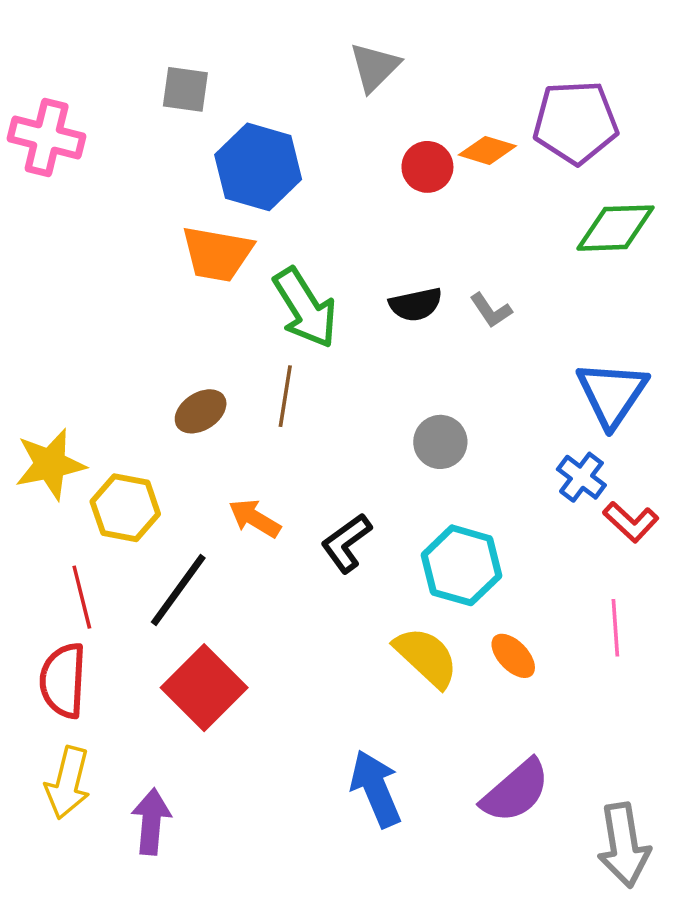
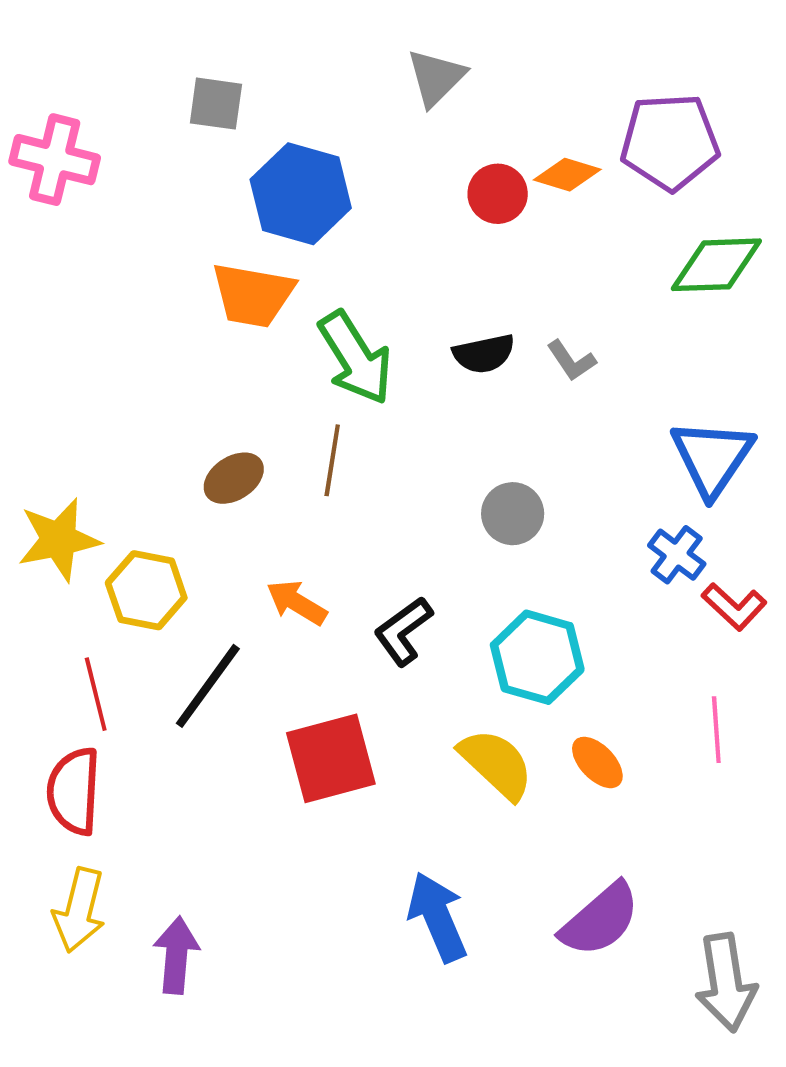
red square: (204, 688) -> (331, 758), moved, turned 30

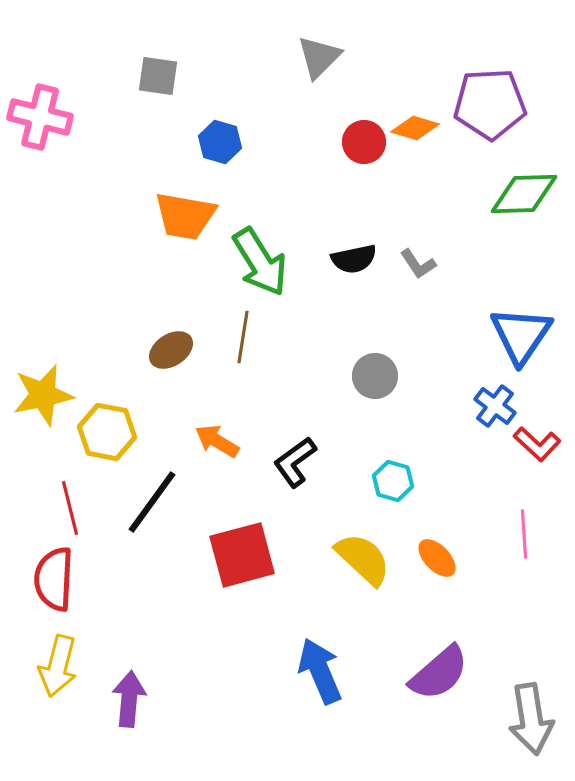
blue hexagon: (301, 194) -> (220, 142), size x0.6
cyan hexagon: (537, 657) -> (393, 481), size x0.6

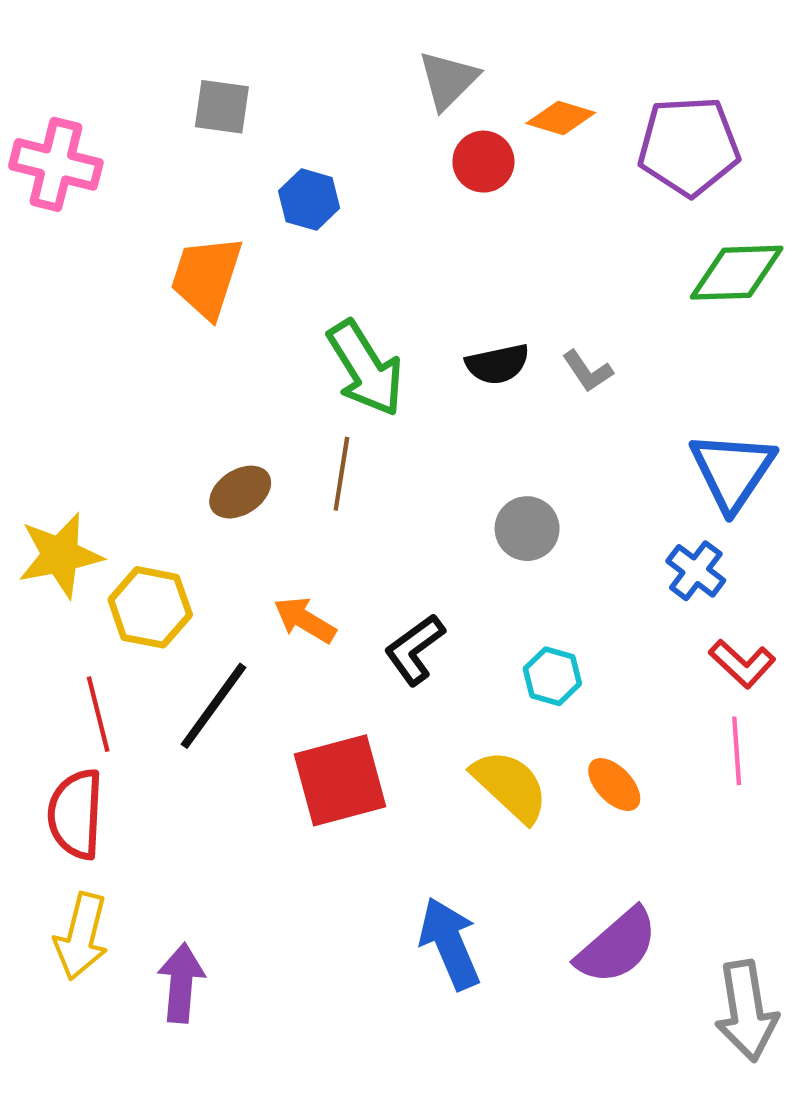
orange diamond: (415, 128) -> (561, 118), moved
red circle: (364, 142) -> (483, 162), moved
orange trapezoid: (185, 216) -> (206, 277), moved, turned 98
red L-shape: (537, 444) -> (742, 664), moved

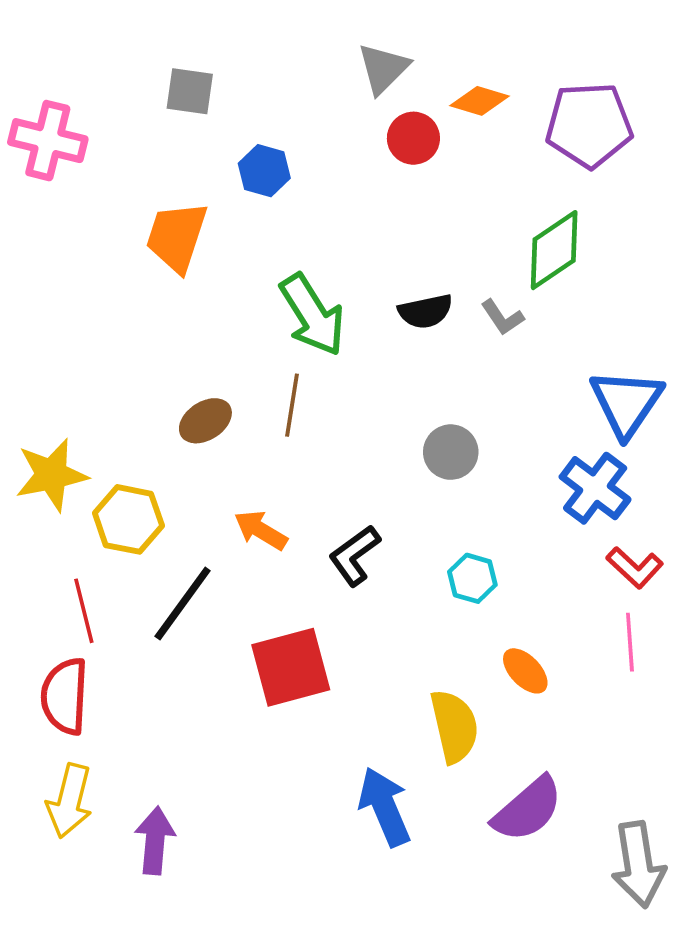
green diamond: (737, 273) -> (554, 250), moved, turned -32
blue cross: (696, 571) -> (595, 488), size x1.4
yellow semicircle: (510, 786) -> (454, 726), moved, turned 34

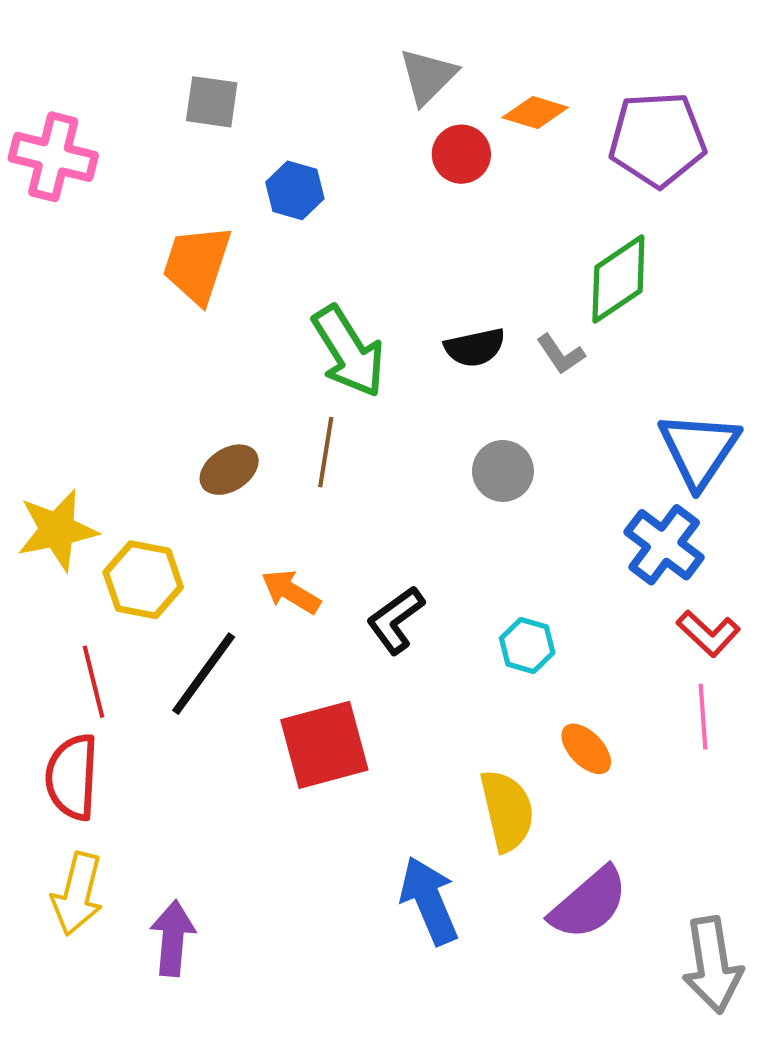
gray circle: (451, 452) -> (503, 471), moved

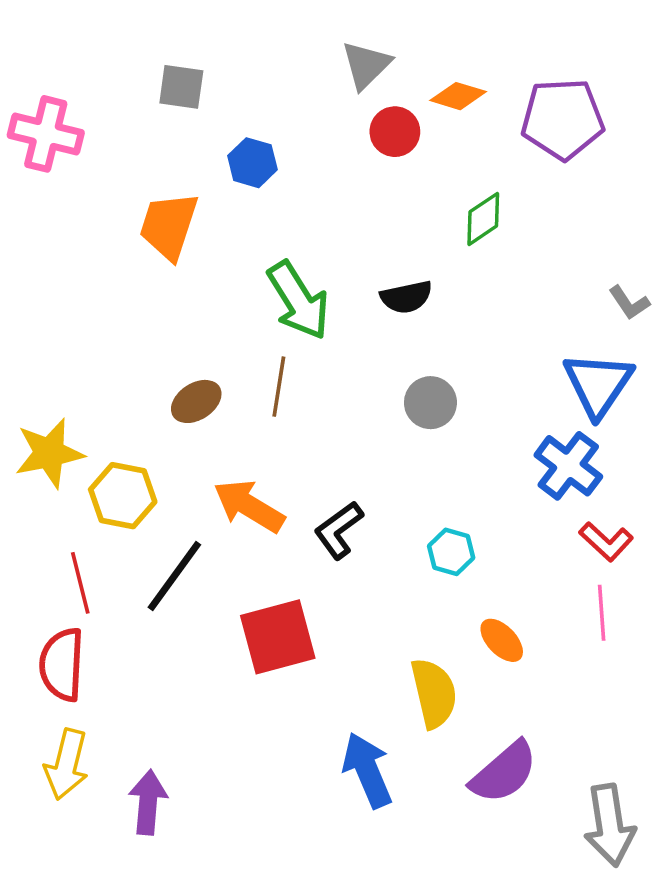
green diamond: (618, 279) -> (483, 219), moved, size x0.7
gray L-shape: (561, 354) -> (629, 303), moved
orange arrow: (291, 592) -> (249, 506), size x1.4

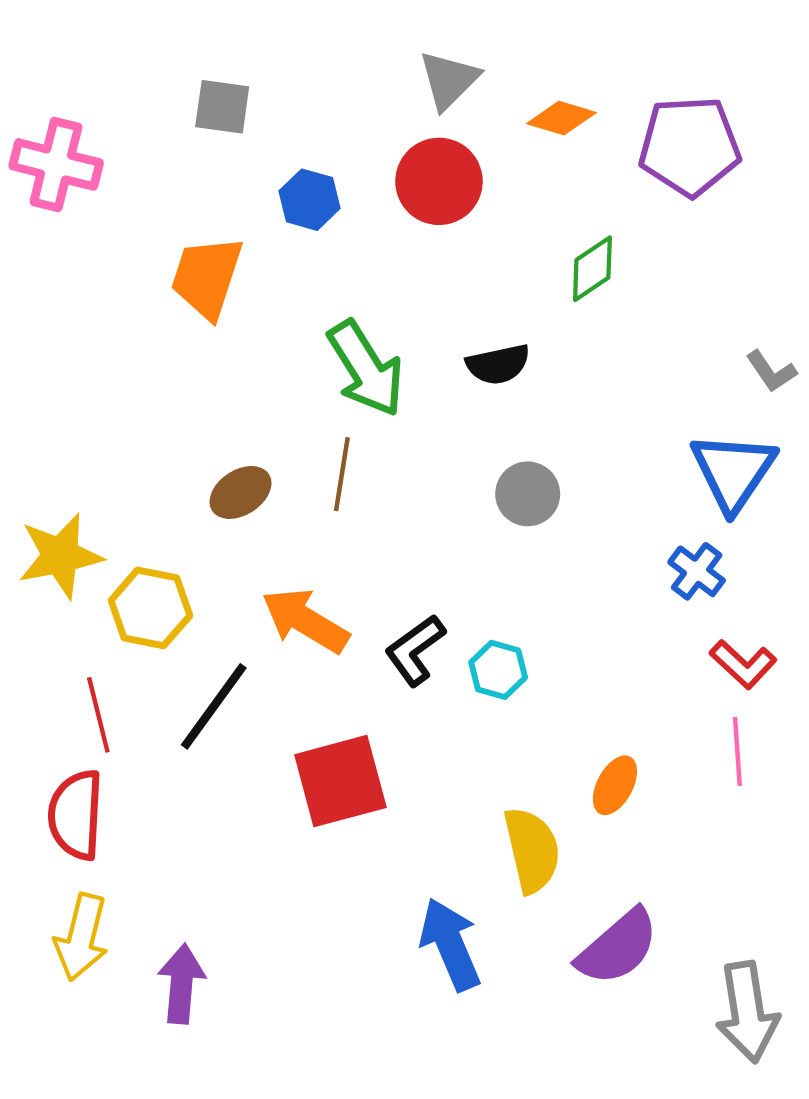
red circle: (395, 132) -> (439, 181), moved, size x1.4
blue cross: (568, 466) -> (697, 571), size x0.7
cyan hexagon: (451, 552) -> (498, 670), moved
orange ellipse: (502, 640) -> (615, 785), turned 72

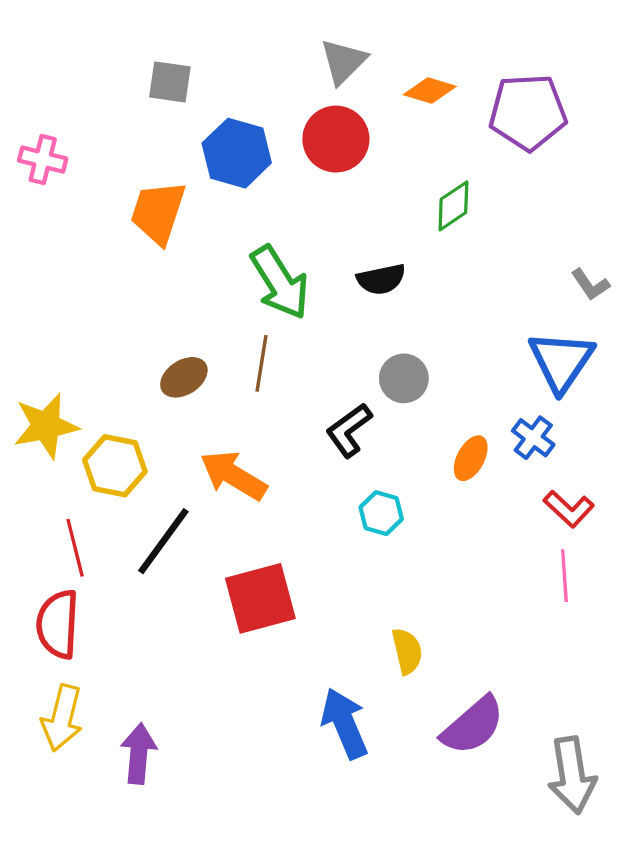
pink cross: (56, 164) -> (43, 160), moved, size x0.7
blue hexagon: (309, 200) -> (237, 153), size x1.5
black L-shape: (415, 650) -> (349, 430), moved
orange ellipse: (615, 785) -> (471, 458), moved
yellow semicircle: (532, 850) -> (407, 651), size x0.7

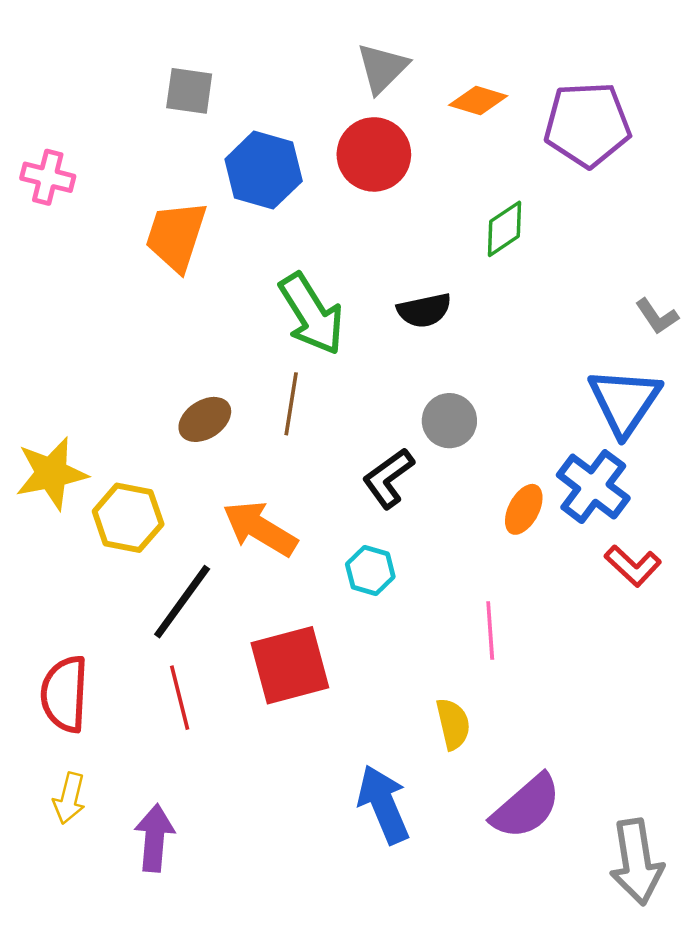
blue cross: (533, 438) -> (593, 487), size x1.5
cyan hexagon: (381, 513) -> (370, 571), moved
red line: (75, 548) -> (180, 698), moved
pink line: (564, 576) -> (490, 630), moved
yellow arrow: (62, 718) -> (69, 798), size x0.7

